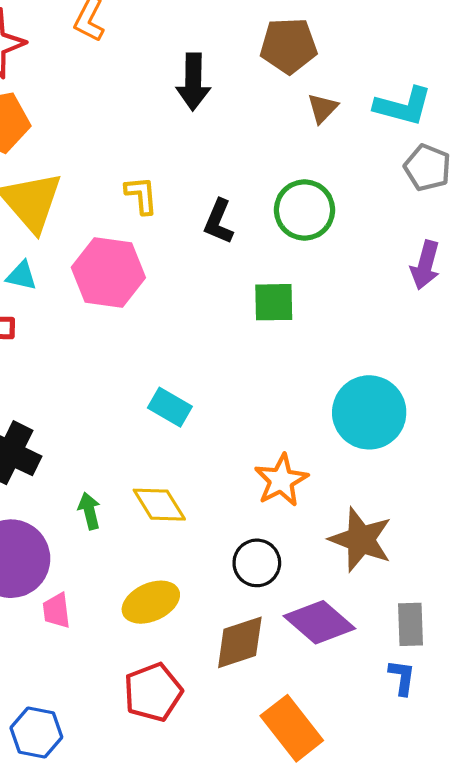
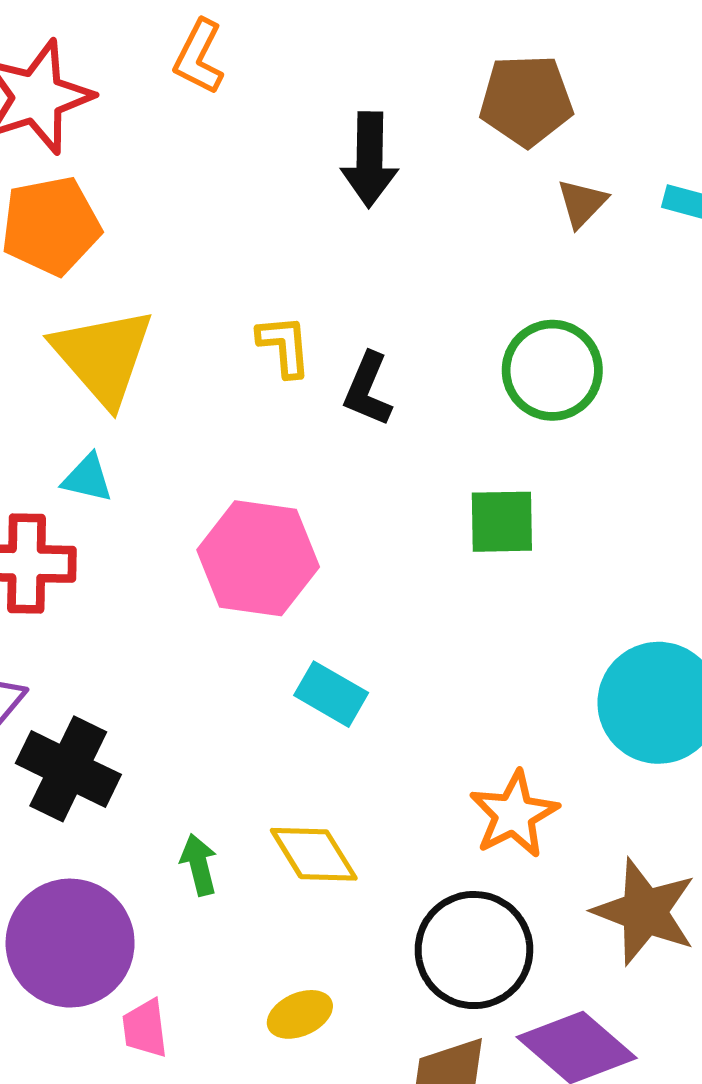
black L-shape: (219, 222) -> (368, 389), moved
pink hexagon: (108, 273) -> (258, 558), moved
black circle: (257, 563) -> (474, 950), size x1.5
yellow ellipse: (151, 602) -> (300, 1014), size x0.7

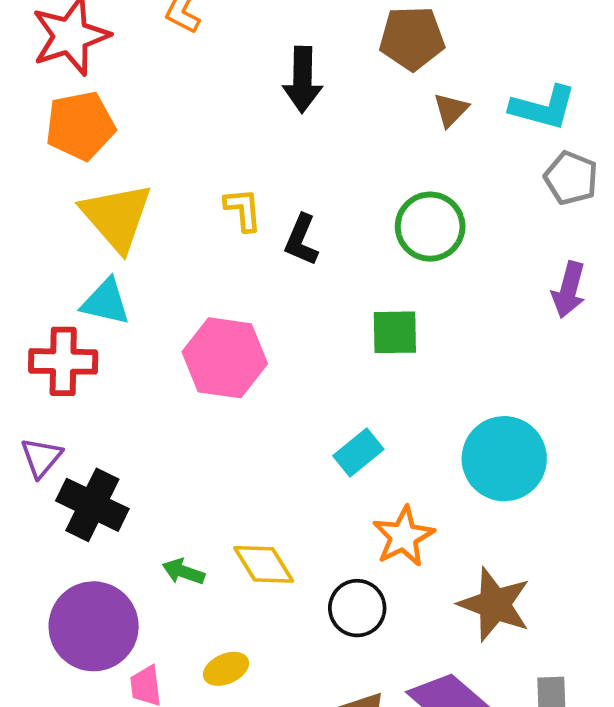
cyan triangle: (87, 478) -> (106, 302), size x1.4
cyan rectangle: (331, 694) -> (358, 453), moved, turned -69
green arrow: (199, 865) -> (183, 572), turned -57
black circle: (474, 950) -> (357, 608), moved, size x0.7
yellow ellipse: (300, 1014) -> (226, 669), moved

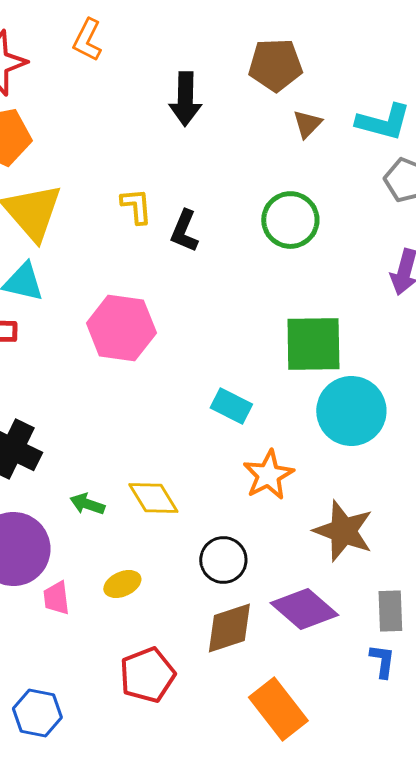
green square: (395, 332) -> (313, 344), moved, size x1.5
cyan rectangle: (358, 453) -> (231, 406), turned 66
black circle: (357, 608) -> (223, 560), moved

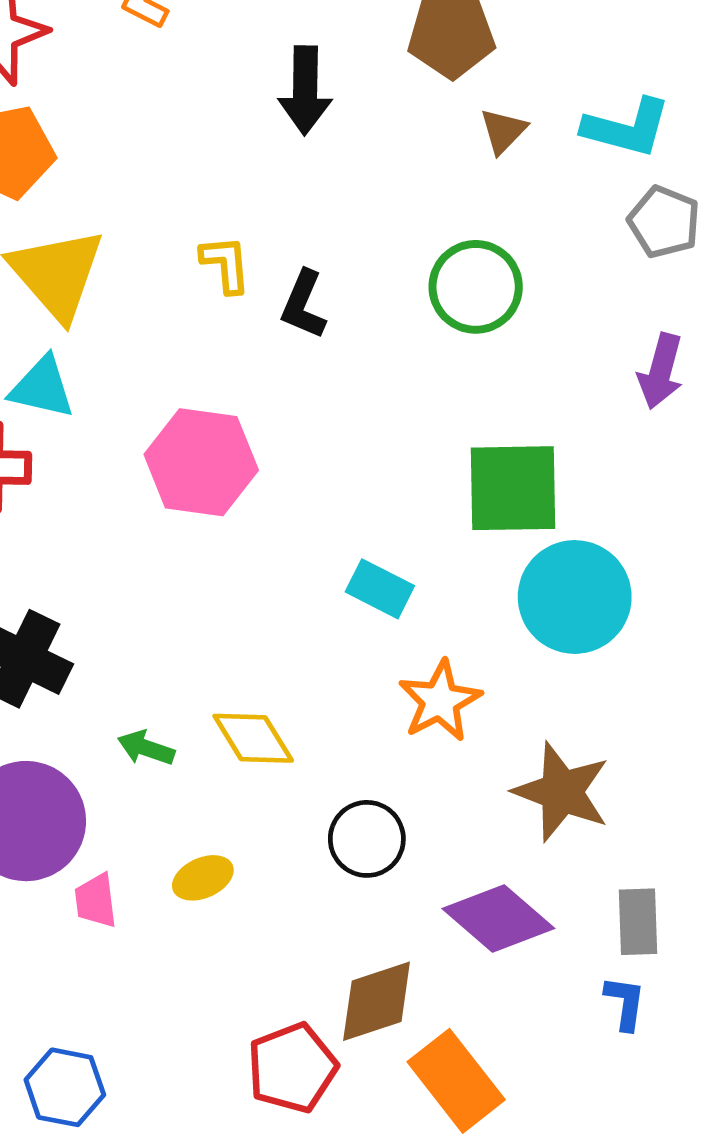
brown diamond: (229, 628) -> (377, 1001), moved
red pentagon: (147, 675) -> (292, 1068), moved

